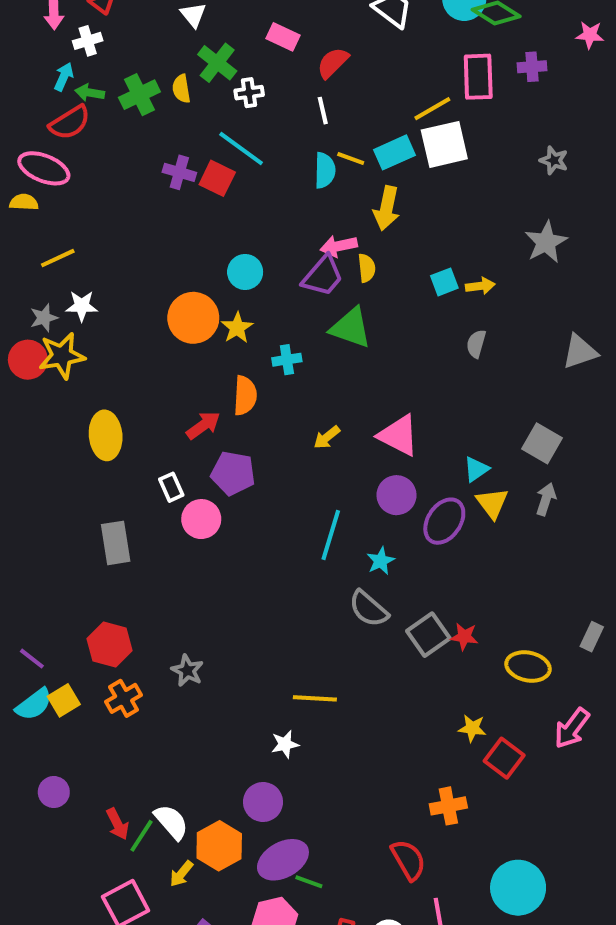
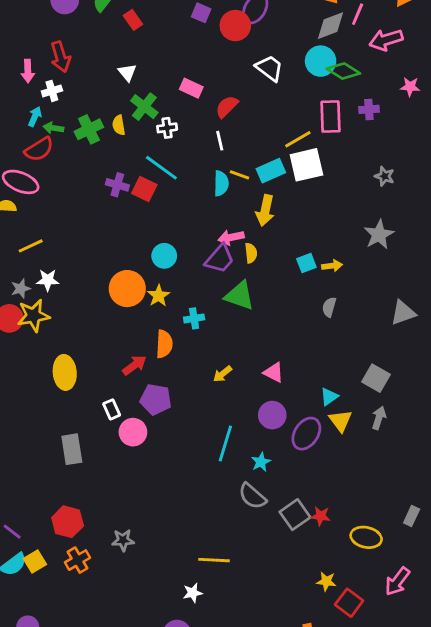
pink triangle: (398, 435) -> (274, 372), size x0.7
gray star: (187, 670) -> (123, 540), turned -30

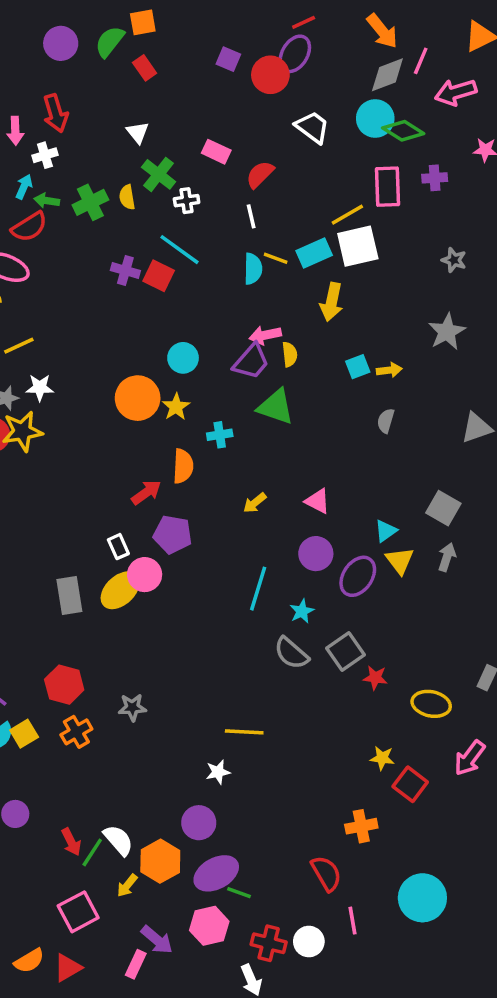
yellow arrow: (265, 210) -> (332, 302), moved
yellow ellipse: (65, 372) -> (120, 590), moved, turned 52
gray square: (295, 515) -> (346, 651), moved

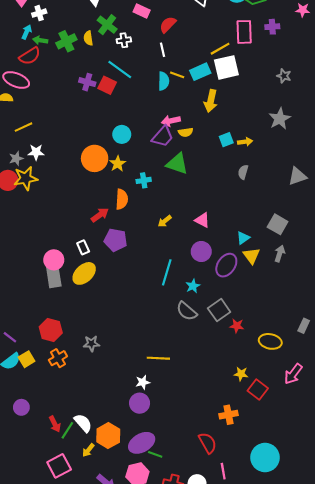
yellow semicircle: (290, 354) -> (186, 132), turned 88
pink circle: (145, 575) -> (54, 260), moved
purple circle: (199, 823) -> (140, 403), moved

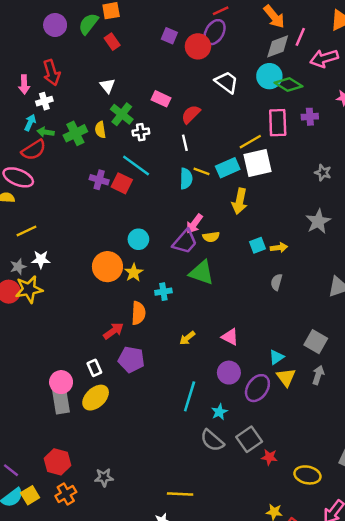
pink arrow: (171, 121) -> (194, 224), turned -42

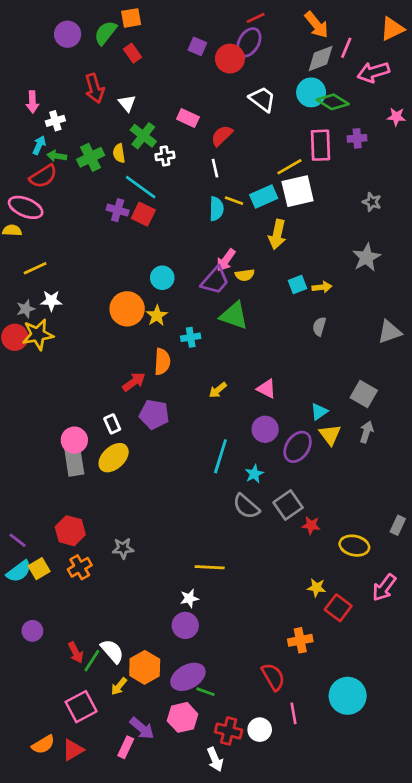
red arrow: (52, 73) -> (95, 88), moved
cyan line: (136, 165) -> (141, 187), moved

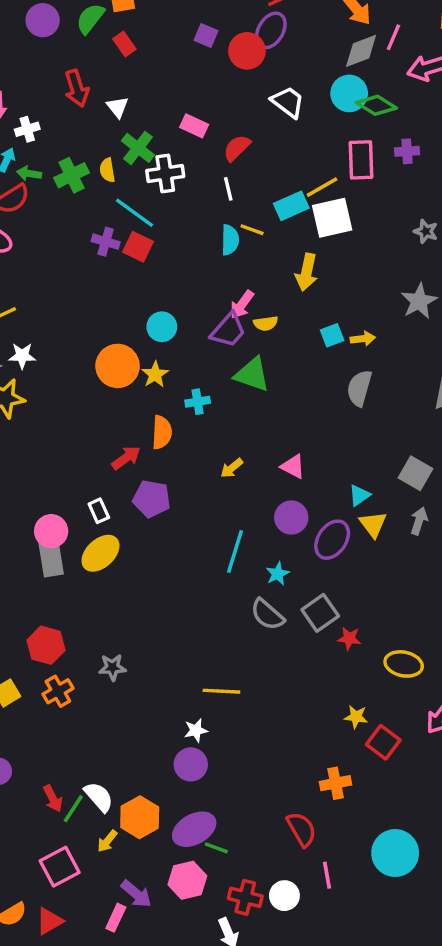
white cross: (165, 156) -> (165, 173), size x1.5
cyan rectangle: (264, 197) -> (291, 206), moved
gray semicircle: (319, 326) -> (359, 388), size x1.5

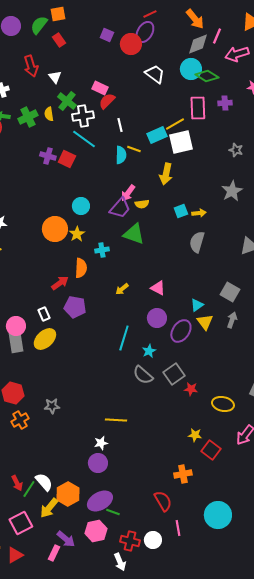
red semicircle: (237, 148) -> (107, 101), moved
cyan line: (135, 213) -> (84, 139), moved
yellow arrow: (107, 841) -> (49, 508), size x1.5

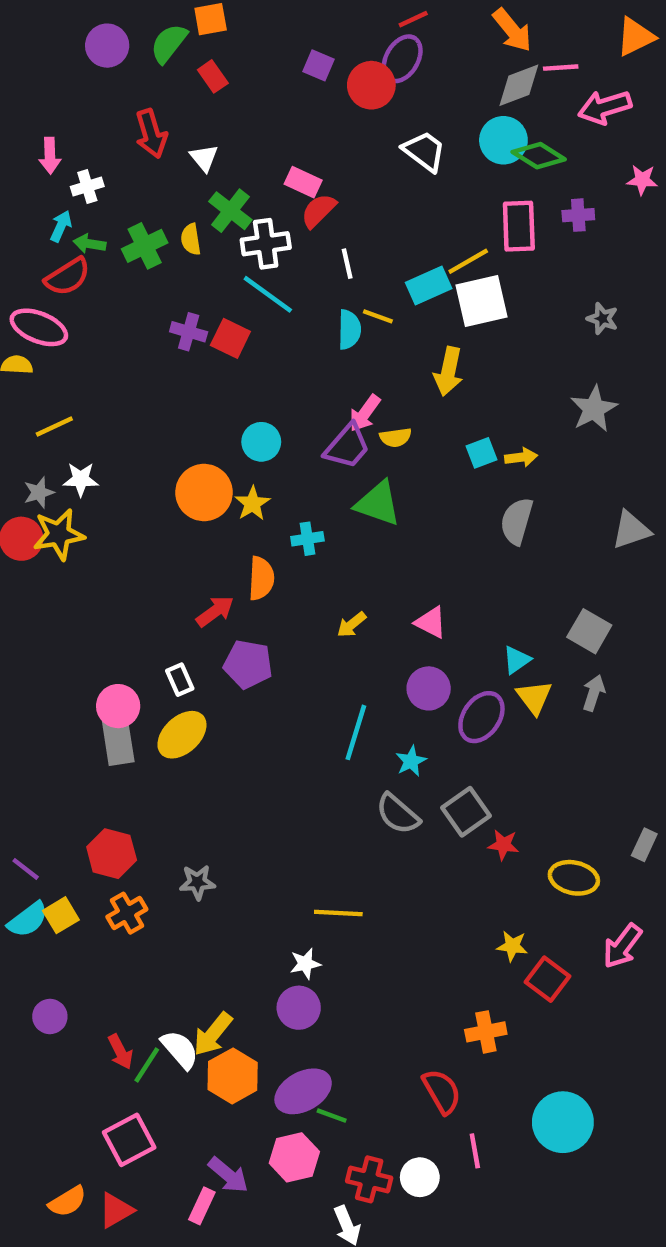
pink line: (217, 36) -> (561, 68), turned 63
yellow arrow: (49, 508) -> (213, 1034), moved

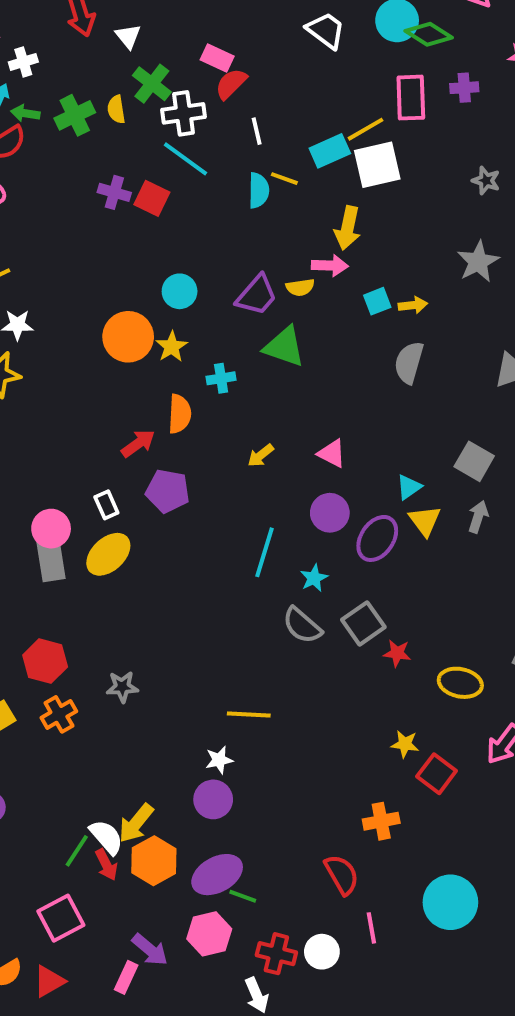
pink arrow: (365, 413) -> (330, 266), moved, turned -124
red arrow: (120, 1052) -> (106, 865), moved

